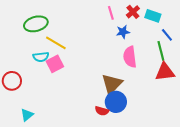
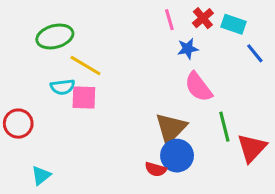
green line: (161, 51) -> (224, 127), moved
pink semicircle: (130, 57) -> (198, 87), turned -30
pink square: (55, 64) -> (84, 98), turned 30
red triangle: (165, 72) -> (252, 148), moved, turned -40

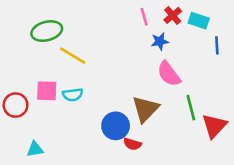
blue line: (255, 53) -> (217, 45), turned 36
cyan semicircle: (62, 87) -> (73, 95), moved
pink square: (84, 98) -> (47, 91), moved
blue circle: (177, 156) -> (116, 126), moved
cyan triangle: (41, 175) -> (35, 149), turned 30

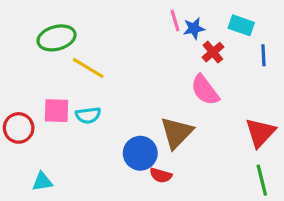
red cross: (173, 15) -> (213, 52), moved
blue star: (160, 41) -> (194, 28), moved
green line: (191, 108) -> (262, 180), moved
red triangle: (214, 126) -> (260, 133), moved

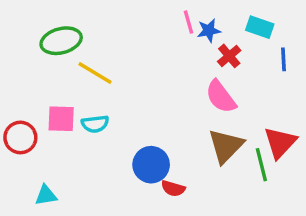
brown triangle: (177, 133) -> (226, 146), moved
green line: (262, 180) -> (261, 165), moved

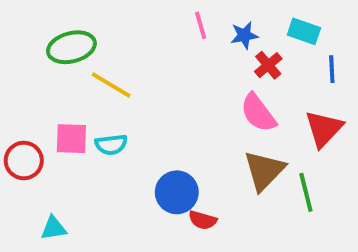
pink line: (188, 22) -> (201, 25), moved
red triangle: (280, 143) -> (324, 129), moved

